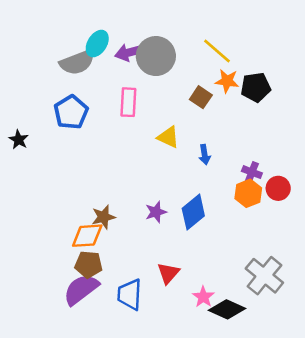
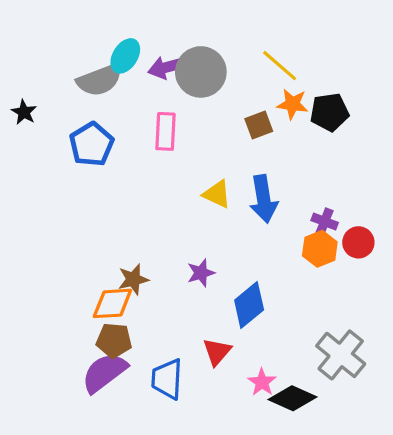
brown square: (201, 97) -> (259, 125), turned 35
yellow triangle: (168, 137) -> (217, 194), moved
black star: (19, 140) -> (24, 112), moved
blue arrow: (205, 155) -> (264, 199), size x1.8
blue diamond: (193, 212) -> (249, 305), moved

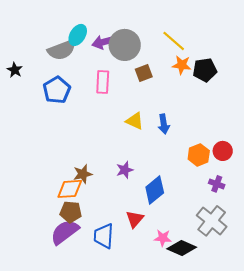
brown square: (259, 125) -> (144, 73), moved
blue arrow: (264, 199) -> (164, 124), size x0.7
purple cross: (325, 221) -> (217, 184), moved
pink star: (262, 382) -> (163, 238), turned -30

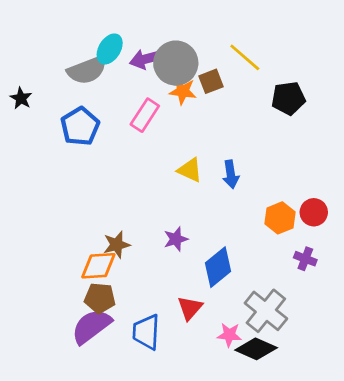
orange star: (182, 65) -> (183, 91), moved
brown square: (144, 73) -> (211, 81), moved
pink rectangle: (103, 82) -> (145, 115), turned 30
gray cross: (212, 221) -> (266, 311), moved

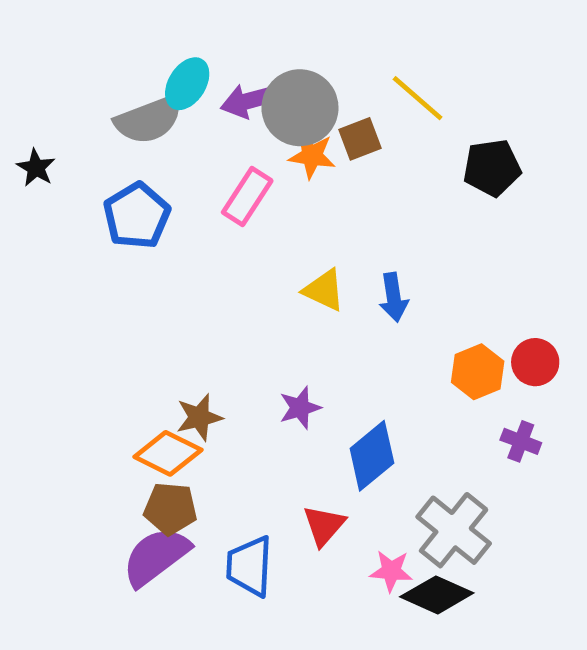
orange diamond: (98, 266) -> (168, 453), turned 30

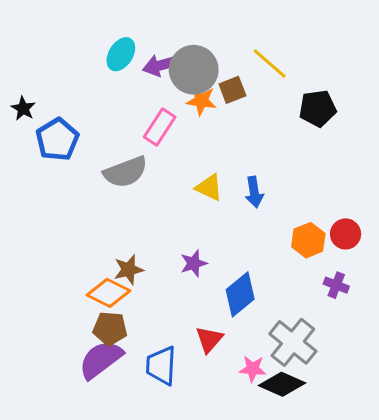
gray semicircle: (149, 120) -> (126, 172), moved
blue pentagon: (137, 216) -> (57, 139), moved

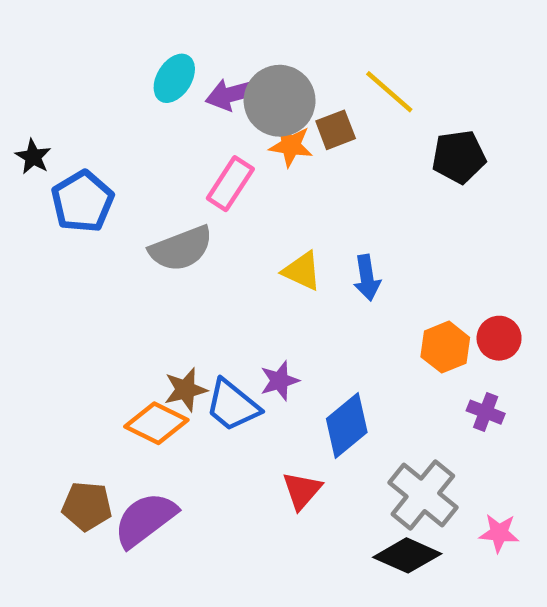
brown pentagon: (110, 328) -> (87, 506), moved
blue trapezoid: (161, 366) -> (233, 405), moved, turned -54
pink star: (253, 369) -> (499, 533), moved

